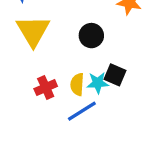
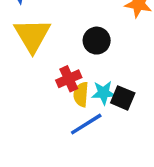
black square: (115, 75) -> (123, 98), moved
red cross: (46, 88) -> (69, 79), moved

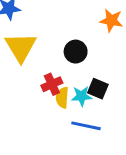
black square: (123, 98) -> (98, 89), moved
blue line: (86, 124) -> (86, 126), moved, turned 44

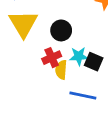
black circle: (76, 52) -> (61, 30), moved
cyan star: (82, 96) -> (79, 56), moved

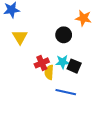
yellow triangle: (23, 24) -> (20, 37), size x0.7
black circle: (61, 30) -> (64, 35), moved

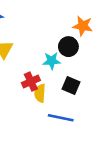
black circle: (64, 35) -> (68, 47), moved
cyan star: (63, 62) -> (52, 61), moved

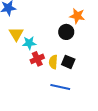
cyan star: (52, 61) -> (29, 43), moved
yellow semicircle: (40, 93) -> (53, 62), moved

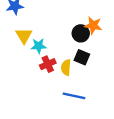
orange star: (77, 16) -> (93, 25), moved
black square: (68, 62) -> (82, 57), moved

